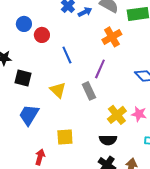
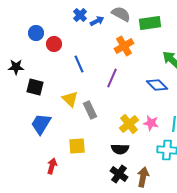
gray rectangle: (89, 91) -> (90, 110), moved

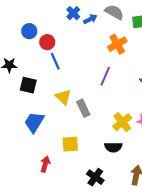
blue line: (79, 64) -> (55, 61), moved
black cross: (119, 174) -> (95, 177), moved

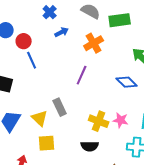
blue arrow: (90, 19) -> (62, 32), moved
yellow triangle: (63, 97) -> (40, 118), moved
yellow cross: (122, 122) -> (99, 121), turned -30

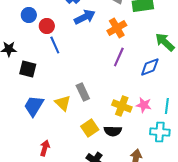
blue arrow: (62, 32) -> (85, 17), size x1.5
purple line: (82, 75) -> (119, 57), moved
blue diamond: (127, 82) -> (150, 67), turned -65
yellow square: (47, 143) -> (90, 128), moved, turned -30

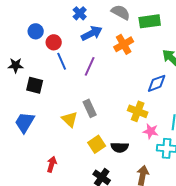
purple line: (119, 57) -> (90, 66), moved
pink star: (144, 105) -> (151, 131), moved
blue trapezoid: (34, 106) -> (25, 122), moved
yellow cross: (122, 106) -> (138, 111), moved

